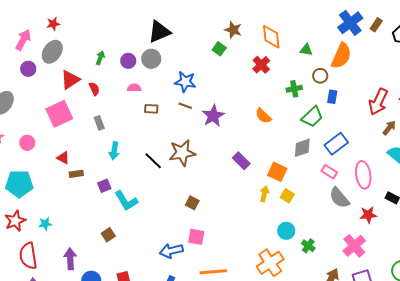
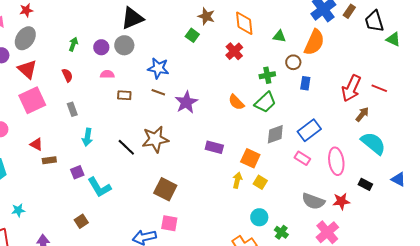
red triangle: (70, 80) -> (27, 69), moved, turned -45
green trapezoid: (312, 117) -> (265, 102), moved
purple rectangle: (241, 161) -> (214, 147), turned -30
gray semicircle: (339, 198) -> (313, 201), moved, turned -30
brown square: (192, 203) -> (165, 189), size x1.6

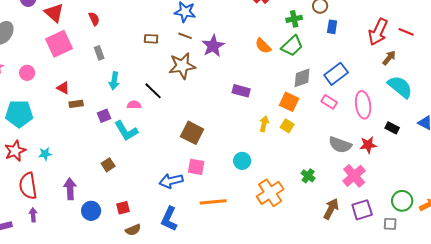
pink semicircle: (107, 74) -> (134, 105), moved
brown star: (155, 139) -> (182, 66), moved
orange square: (250, 158) -> (289, 102), moved
cyan circle: (259, 217) -> (242, 161), moved

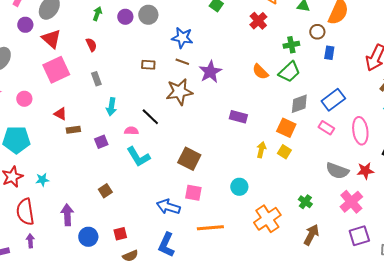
cyan L-shape: (126, 131) -> (138, 157), moved
blue arrow: (171, 181) -> (168, 207), turned 30
brown arrow: (331, 209) -> (311, 235), moved

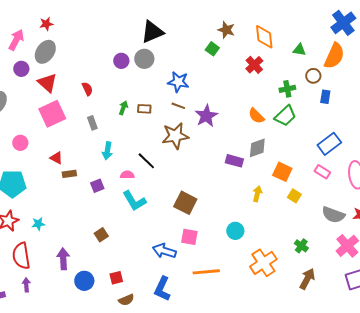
green arrow: (97, 14) -> (123, 108), moved
gray diamond: (299, 104) -> (257, 148), moved
yellow square: (284, 152) -> (294, 196), moved

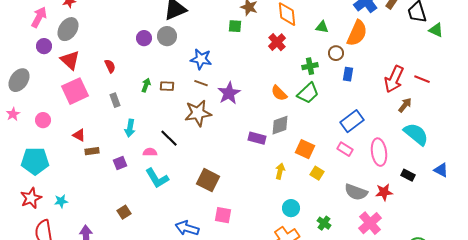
green square: (212, 49) -> (235, 26), turned -32
cyan circle: (235, 231) -> (291, 208), moved
pink square: (189, 237) -> (223, 215), moved

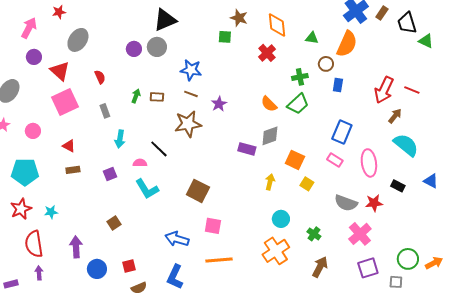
gray ellipse: (68, 29) -> (78, 40), moved
purple star: (229, 93) -> (219, 104), size x0.7
blue rectangle: (352, 121) -> (342, 132), turned -30
brown rectangle: (92, 151) -> (73, 170), moved

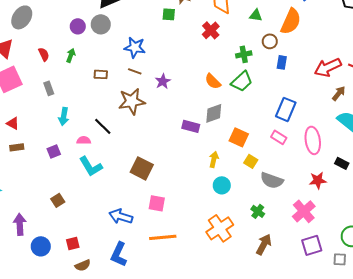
red arrow: (384, 90) -> (328, 67), turned 40
green arrow: (136, 96) -> (71, 55), moved
gray semicircle: (346, 203) -> (272, 180), moved
cyan circle: (281, 219) -> (222, 185), moved

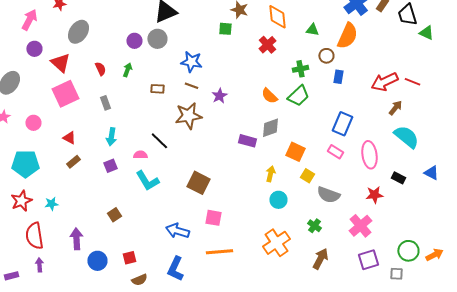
cyan arrow: (64, 116) -> (111, 137), moved
brown rectangle: (17, 147) -> (73, 162), turned -32

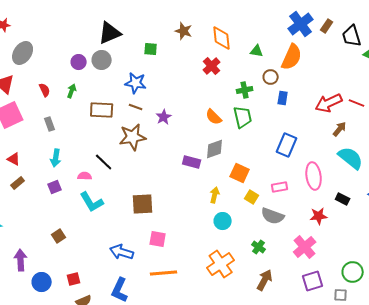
green square: (225, 29) -> (151, 49), moved
brown rectangle: (157, 89) -> (102, 110), size x1.6
green trapezoid: (298, 96) -> (243, 117), turned -60
pink rectangle: (335, 152) -> (280, 187), moved, turned -42
brown square: (198, 183) -> (143, 204), turned -30

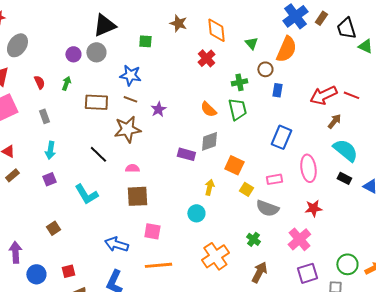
green triangle: (257, 51) -> (251, 43), turned 40
pink semicircle: (85, 176) -> (132, 168), moved
black rectangle: (343, 199) -> (344, 178), moved
cyan circle: (223, 221) -> (196, 213), moved

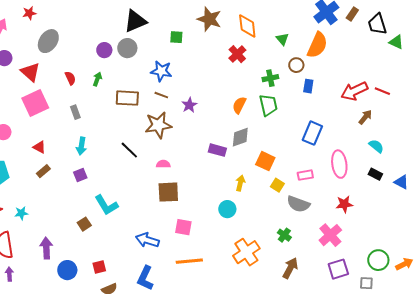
brown star: (178, 23) -> (209, 19), size x1.4
orange semicircle: (208, 109) -> (239, 105), turned 72
cyan semicircle: (345, 150) -> (376, 146), size x0.6
cyan L-shape: (86, 194) -> (106, 205), moved

